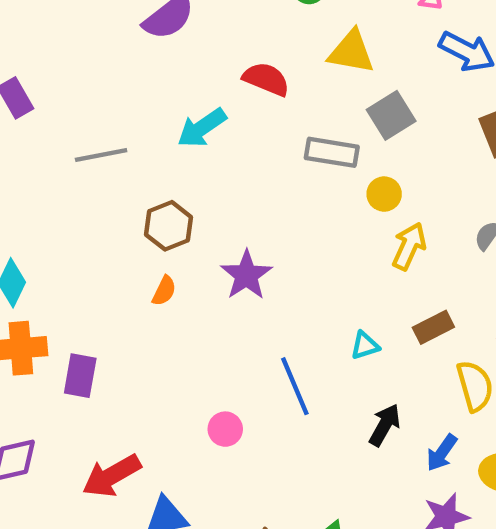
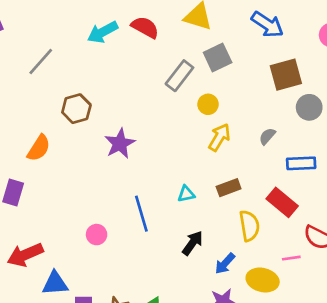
cyan arrow: (202, 128) -> (103, 32), moved
gray rectangle: (332, 152) -> (179, 76), turned -68
gray line: (101, 155) -> (41, 62), turned -44
orange semicircle: (164, 291) -> (39, 148), moved, size x1.5

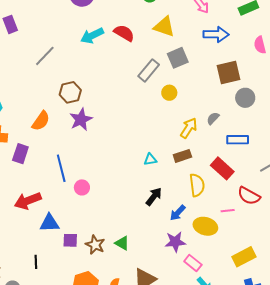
blue arrow: (267, 24) -> (216, 34), turned -35
yellow arrow: (219, 137) -> (189, 128), moved
purple star: (120, 144) -> (81, 119), moved
blue line: (141, 214) -> (61, 168), moved

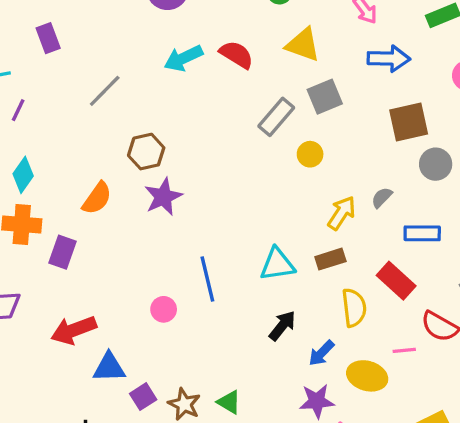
cyan triangle: (150, 159) -> (277, 264), size x1.6
blue line: (61, 168) -> (207, 279), moved
purple square: (70, 240) -> (143, 397), turned -35

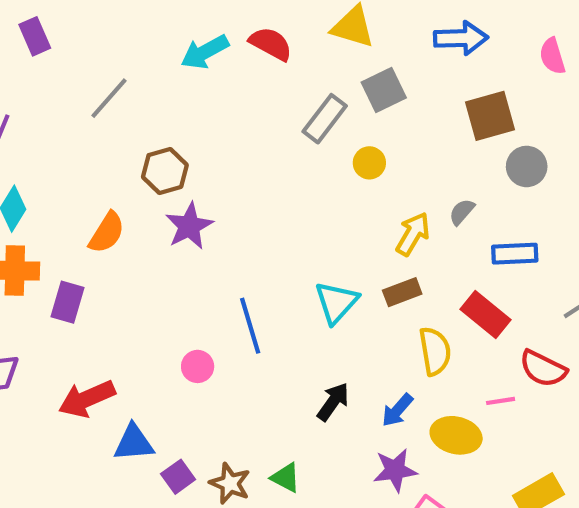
cyan triangle: (277, 264) -> (336, 302), turned -36
black arrow: (282, 326) -> (333, 402), moved

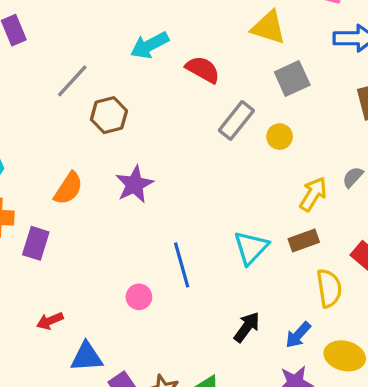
red semicircle: (271, 44) -> (203, 70), moved
gray rectangle: (325, 119) -> (236, 120), moved
brown hexagon: (165, 171) -> (109, 115), moved
red arrow: (87, 399) -> (50, 321), size x0.6

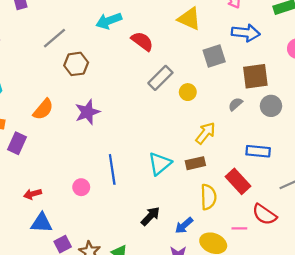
gray square: (292, 79) -> (214, 56), moved
gray semicircle: (353, 177) -> (235, 104), moved
red arrow: (50, 321) -> (33, 194), moved

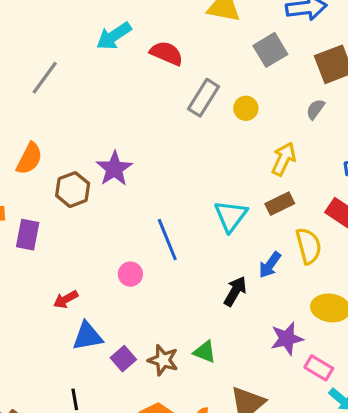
brown hexagon: (76, 64) -> (73, 190), moved
orange semicircle: (43, 109) -> (29, 159), moved
blue arrow: (184, 225) -> (270, 265), moved

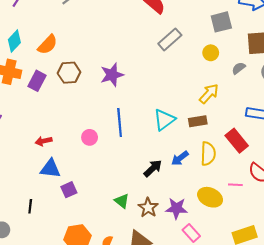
yellow circle: (246, 108) -> (211, 53), moved
purple star: (114, 169) -> (112, 75), moved
purple rectangle: (28, 235) -> (37, 81), moved
brown star: (163, 360) -> (148, 208), moved

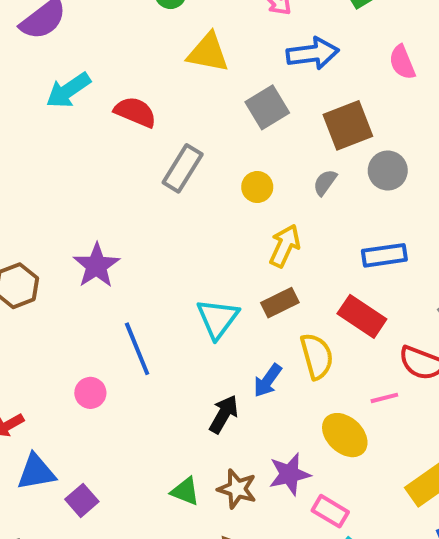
yellow circle: (211, 53) -> (257, 187), moved
yellow ellipse: (210, 197) -> (345, 435), turned 35

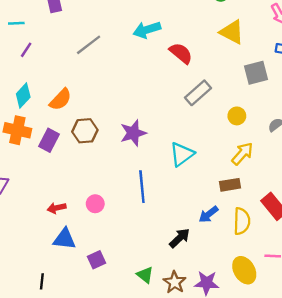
cyan triangle: (218, 319) -> (182, 154), moved
blue arrow: (268, 381) -> (209, 214), moved
pink circle: (90, 393) -> (95, 204), moved
purple square: (82, 500) -> (97, 260), moved

